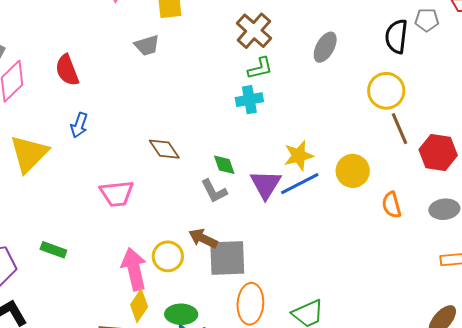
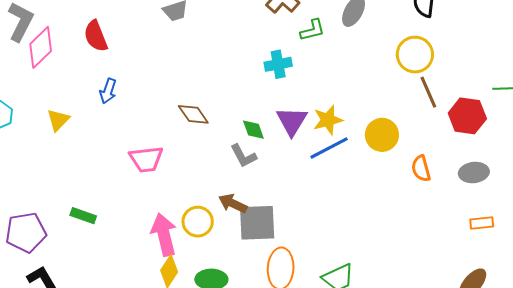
green L-shape: (260, 68) -> (312, 30), moved
yellow triangle: (29, 154) -> (58, 120), size x0.6
purple triangle: (266, 184) -> (292, 121), moved

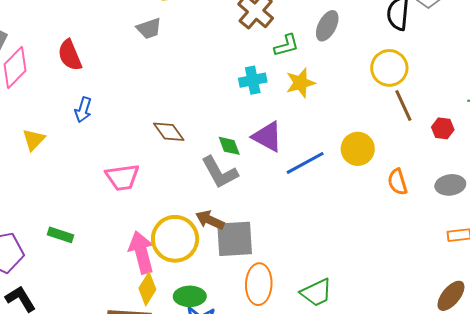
red hexagon: (467, 116) -> (443, 128), size x0.6
yellow star: (328, 120) -> (300, 83), moved
purple triangle: (292, 121) -> (267, 137), turned -32
gray L-shape: (243, 156) -> (220, 172), size x1.4
yellow circle: (198, 222) -> (175, 239), size x1.5

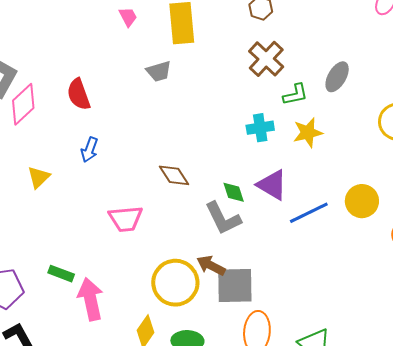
pink arrow: (142, 252) -> (90, 299), moved

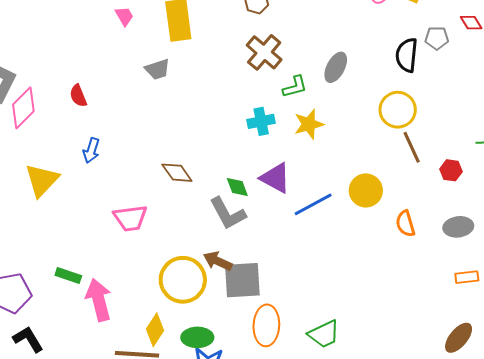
red semicircle: (79, 94) -> (78, 96), size x0.7
yellow triangle: (39, 177) -> (42, 180), size x1.5

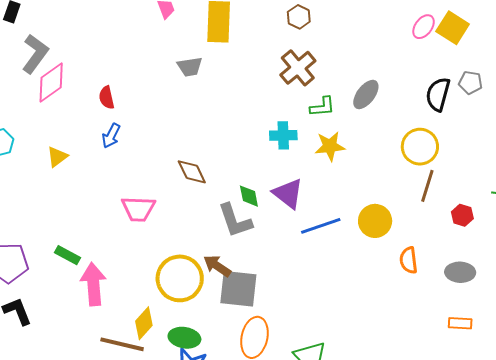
red semicircle: (78, 96) -> (107, 98), moved
brown line: (412, 147) -> (427, 186), turned 32
yellow triangle: (42, 180) -> (57, 157), size x0.6

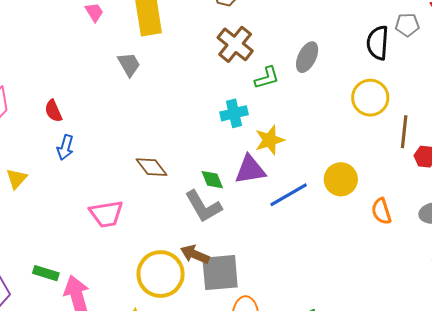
gray trapezoid: (190, 67) -> (129, 64), turned -100
yellow star: (330, 146) -> (270, 140), moved
brown line: (427, 186) -> (404, 132), moved
purple triangle: (288, 194) -> (250, 170), turned -36

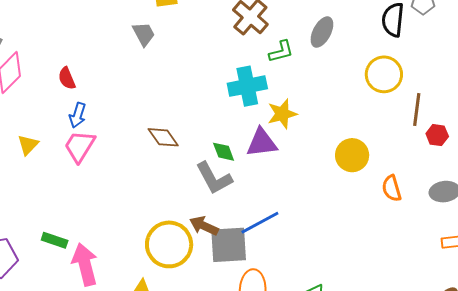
cyan cross: (234, 113) -> (247, 86), size x1.4
blue line: (289, 195) -> (260, 223), moved
pink trapezoid: (106, 214) -> (80, 146), moved, turned 129

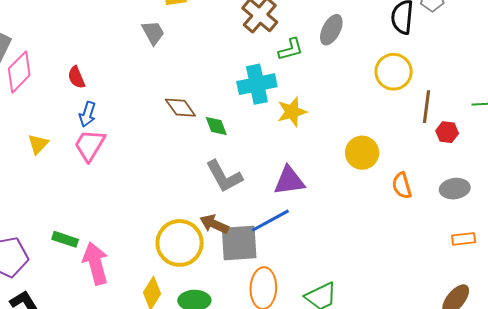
brown diamond: (163, 137) -> (180, 108), moved
purple triangle: (262, 143) -> (289, 181), moved
green diamond: (224, 152) -> (216, 126), moved

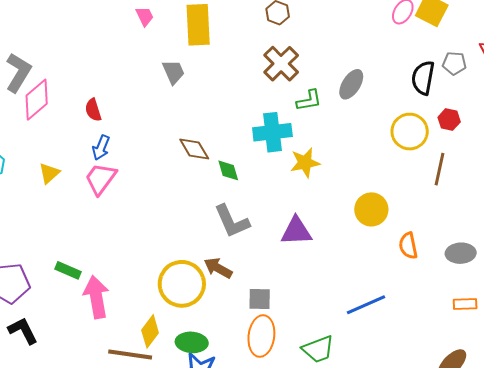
red hexagon: (447, 132) -> (449, 120), moved
blue line: (270, 221) -> (366, 305), moved
gray square: (239, 243) -> (260, 299), moved, size x0.6

